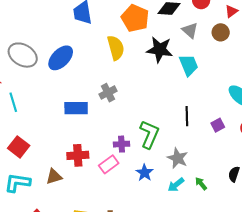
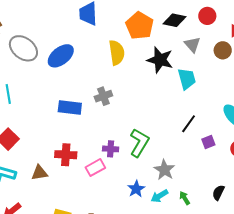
black line: (187, 116) -> (189, 124), moved, turned 30
blue star: (145, 173) -> (136, 189), moved

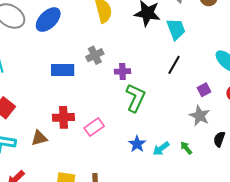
black line: (189, 124) -> (174, 65), moved
purple cross: (111, 149) -> (122, 71), moved
gray star: (164, 170) -> (200, 116), moved

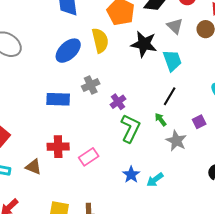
blue ellipse: (48, 20) -> (68, 51), moved
purple cross: (122, 71) -> (118, 102), turned -35
gray star: (200, 116) -> (176, 141), moved
brown triangle: (39, 138) -> (33, 167), turned 36
green arrow: (186, 148) -> (161, 120), moved

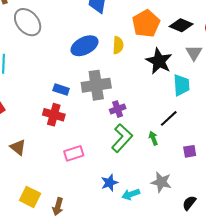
yellow semicircle: (100, 40) -> (118, 45), size x0.7
gray cross: (91, 85) -> (96, 85), size x1.6
blue rectangle: (58, 99) -> (61, 90), size x0.7
gray star: (176, 141) -> (161, 182), moved, turned -30
red cross: (58, 147) -> (54, 115), moved

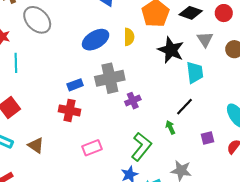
blue rectangle: (61, 90) -> (75, 85), turned -35
green L-shape: (122, 138) -> (141, 147), moved

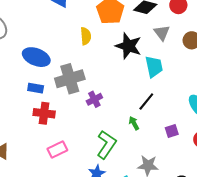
blue ellipse: (96, 40) -> (36, 57), moved, turned 56
blue rectangle: (75, 85) -> (36, 88), turned 35
red cross: (70, 110) -> (44, 113), moved

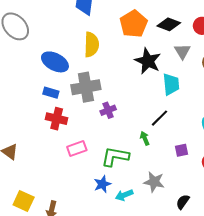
yellow semicircle: (86, 36) -> (92, 45), moved, size x1.4
green L-shape: (106, 145) -> (115, 157), turned -120
pink rectangle: (57, 150) -> (77, 149), moved

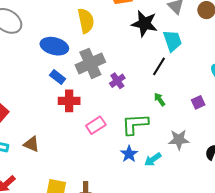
blue rectangle: (51, 93) -> (58, 77), turned 35
black line: (160, 118) -> (159, 66), moved

